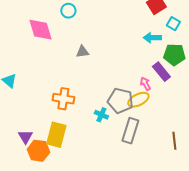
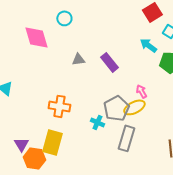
cyan arrow: (152, 38) -> (148, 45), turned 36
purple rectangle: (161, 72) -> (109, 62), moved
gray pentagon: (120, 101) -> (116, 108), turned 30

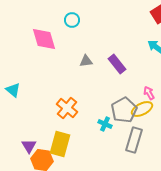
orange cross: (59, 106) -> (67, 108), turned 30

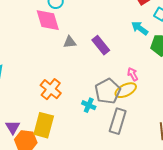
pink diamond: (44, 39) -> (48, 20), moved

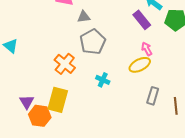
purple rectangle: (101, 45) -> (142, 20), moved
gray pentagon: (108, 91) -> (93, 42), moved
gray rectangle: (118, 121) -> (153, 96), moved, size x0.7

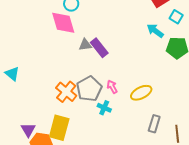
purple rectangle: (142, 20) -> (99, 48), moved
gray pentagon: (93, 42) -> (89, 89), moved
pink arrow: (147, 49) -> (112, 87), moved

